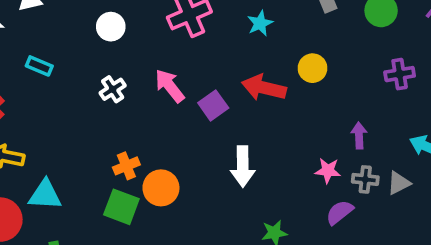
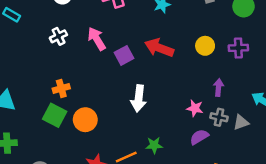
yellow circle: (313, 68) -> (205, 46), moved
purple cross: (400, 74) -> (238, 48), moved
orange circle: (161, 188) -> (85, 120), moved

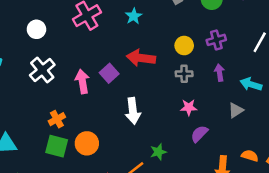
white cross: (58, 36) -> (42, 70), size x1.5
pink arrow: (97, 39) -> (82, 82), moved, turned 35
purple arrow: (218, 87) -> (219, 73), moved
gray cross: (219, 117) -> (184, 74), moved

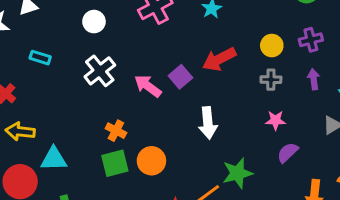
red arrow: (141, 58) -> (219, 59), turned -36
pink arrow: (82, 82) -> (148, 86), turned -45
orange cross: (57, 119) -> (116, 131), turned -35
green square: (57, 146) -> (115, 163), turned -30
green star: (158, 152) -> (237, 173), size x1.5

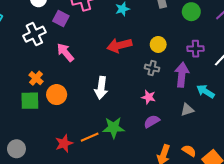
purple cross: (311, 40) -> (196, 49), moved
purple square: (180, 77) -> (61, 19), moved, turned -35
purple arrow: (314, 79) -> (182, 75), size x1.6
orange circle: (151, 161) -> (57, 95), moved

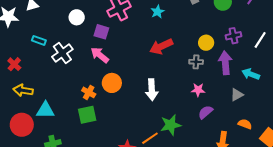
white cross: (34, 34) -> (62, 53), moved
yellow circle: (158, 44) -> (206, 43), moved
pink arrow: (65, 52) -> (100, 55), moved
orange circle: (57, 95) -> (112, 83), moved
orange semicircle: (189, 151) -> (245, 124), moved

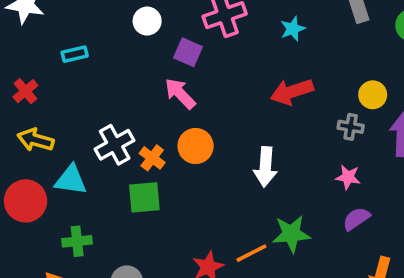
cyan rectangle: (39, 40) -> (75, 54), turned -40
white cross: (62, 53) -> (115, 145), moved

